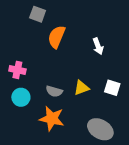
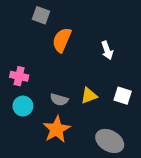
orange star: (52, 119) -> (57, 129), turned 30

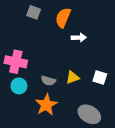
orange semicircle: (62, 40) -> (63, 18), moved
white arrow: (107, 50) -> (79, 38), moved, turned -72
pink cross: (19, 76) -> (16, 62), size x1.5

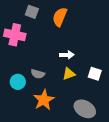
white arrow: (79, 38) -> (67, 55), moved
pink cross: (16, 62) -> (15, 35), moved
gray semicircle: (48, 81) -> (38, 74), moved

